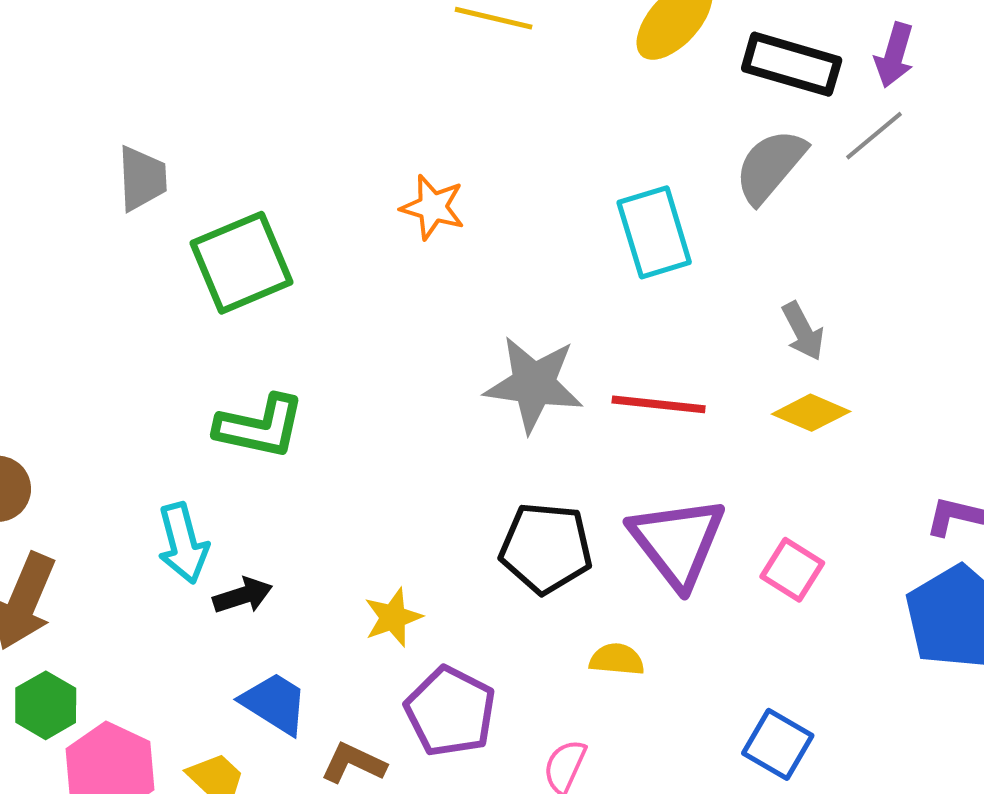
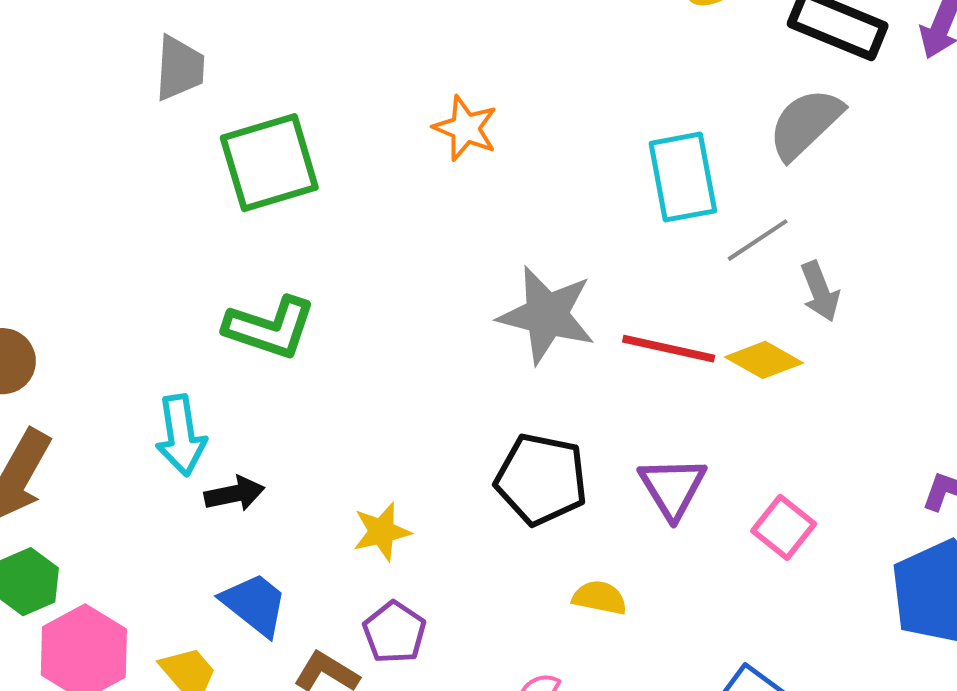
gray line: (874, 136) -> (758, 240), moved
yellow diamond: (811, 413) -> (764, 360), moved
purple triangle: (677, 542) -> (673, 488), size x0.7
purple pentagon: (450, 711) -> (394, 632), moved, size x0.7

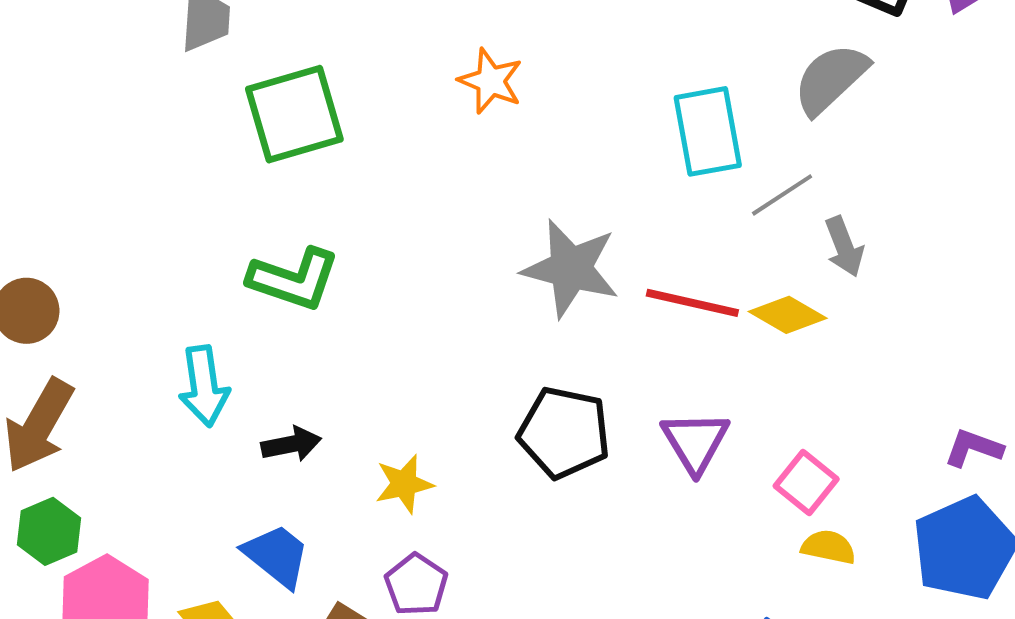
black arrow: (235, 494) -> (291, 444), moved
yellow semicircle: (600, 598) -> (828, 547), moved

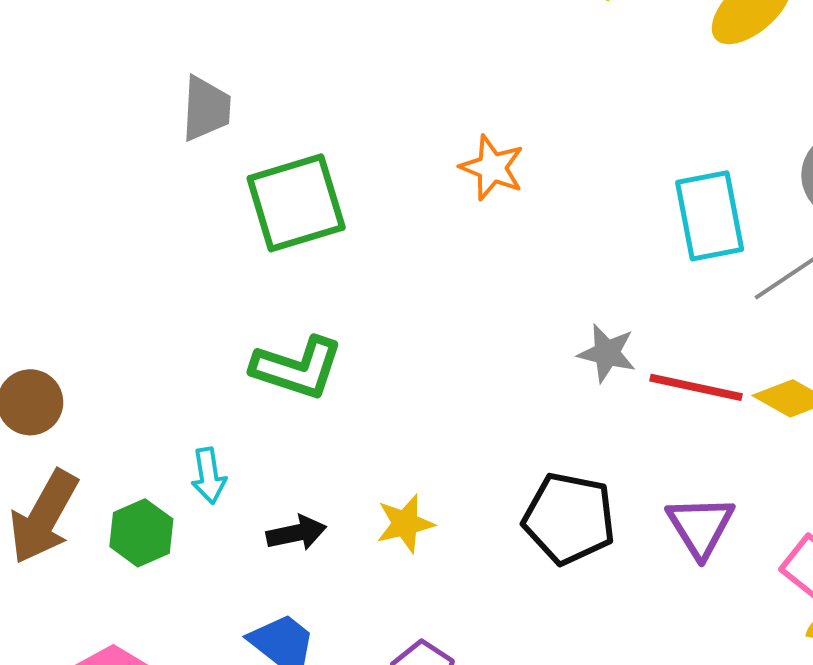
gray star: (571, 268) -> (607, 353), moved, size x0.6
cyan arrow: (204, 386) -> (209, 476), size x0.7
yellow star: (404, 484) -> (405, 524), moved
green hexagon: (49, 531) -> (141, 533), moved

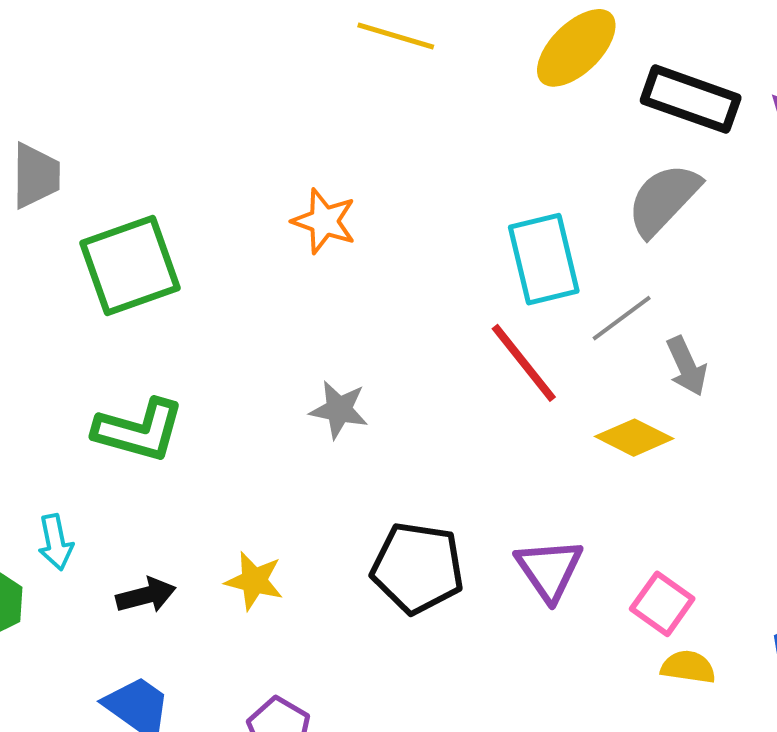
gray star: (607, 353) -> (339, 410), moved
red line: (696, 387) -> (524, 363), moved, turned 42
yellow star: (405, 524) -> (254, 581), turned 30

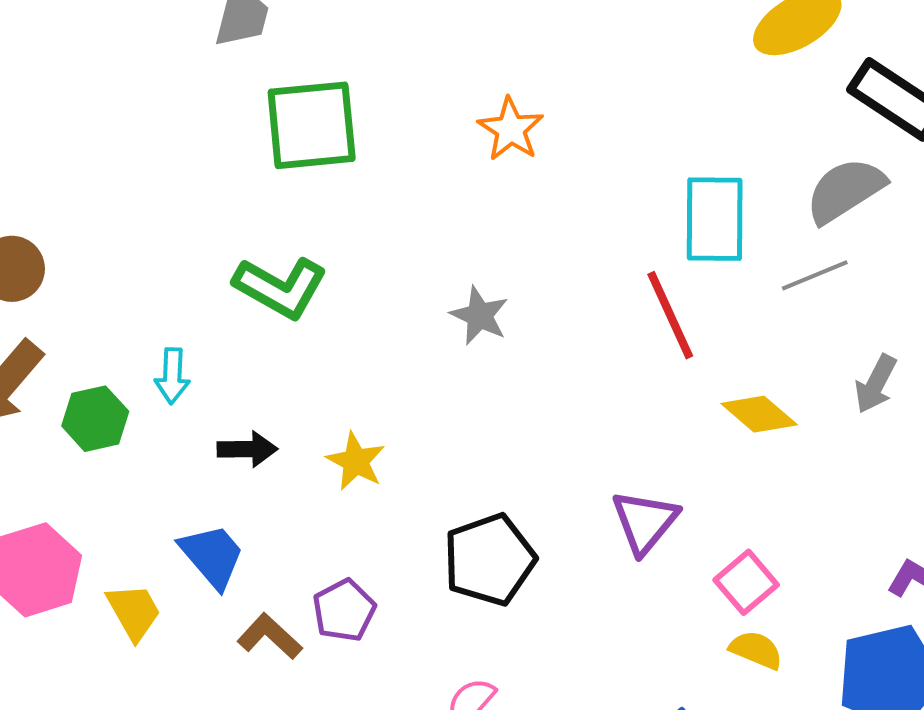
gray line: (622, 318) -> (815, 275), moved
gray arrow: (687, 366) -> (876, 384), moved, turned 38
black pentagon: (418, 568) -> (489, 560), moved, turned 30

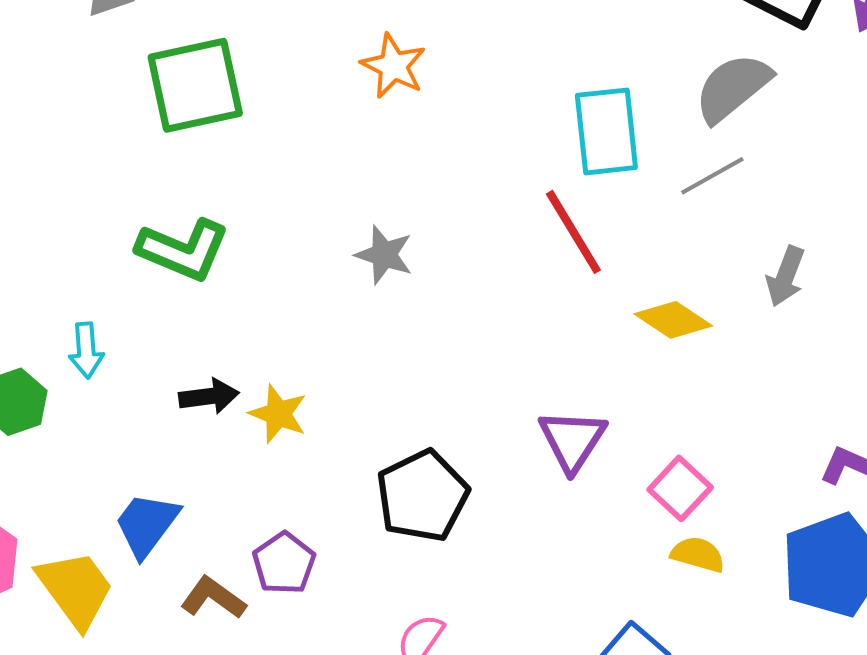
black arrow: (247, 449) -> (209, 396), moved
blue trapezoid: (212, 556) -> (147, 524), turned -96
yellow trapezoid: (134, 612) -> (75, 589), size x1.4

